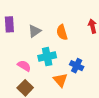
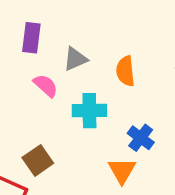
pink semicircle: (24, 66) -> (46, 86), moved
orange triangle: (60, 80) -> (122, 171), moved

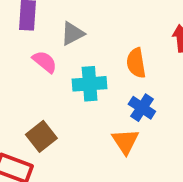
orange semicircle: (125, 71) -> (136, 63), moved

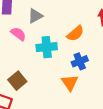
orange semicircle: (136, 63) -> (75, 33), turned -120
blue cross: (142, 108) -> (80, 61), turned 35

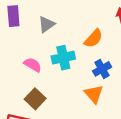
pink semicircle: (18, 34) -> (33, 65), moved

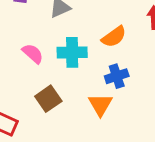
brown square: (35, 99) -> (48, 99), moved

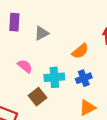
cyan cross: (72, 52) -> (54, 77), moved
orange triangle: (100, 105) -> (87, 108), moved, turned 36

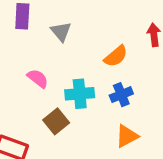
gray triangle: (42, 33) -> (61, 32), turned -42

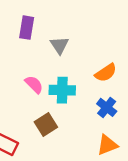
cyan cross: (80, 94) -> (62, 90), moved
blue cross: (121, 95) -> (107, 107), turned -36

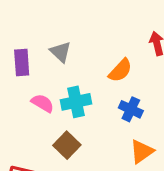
purple rectangle: (27, 28) -> (22, 62), moved

